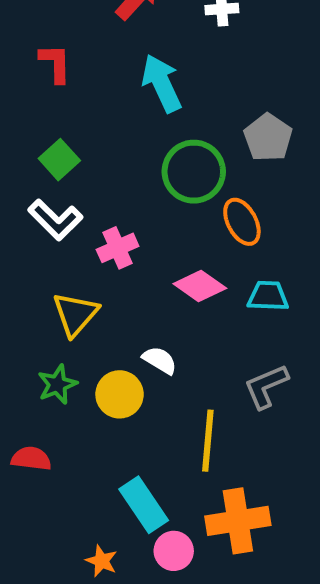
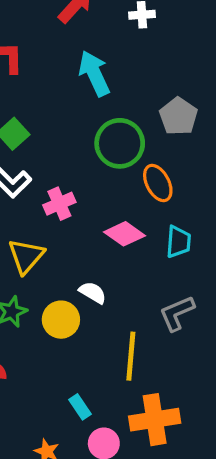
cyan trapezoid: (268, 296) -> (178, 242), turned 92
cyan rectangle: (144, 505) -> (80, 407), size x0.6

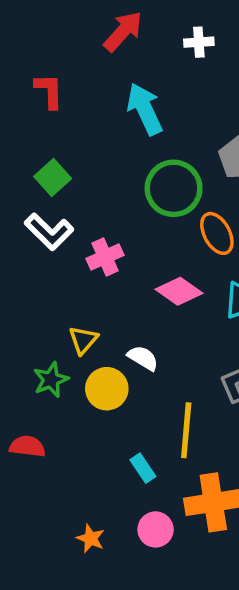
yellow triangle: (26, 256) -> (83, 340), moved, size x0.7
cyan rectangle: (80, 407) -> (143, 468), moved

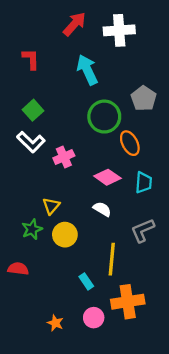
white cross: (199, 42) -> (119, 30), size x1.8
white semicircle: (143, 358) -> (102, 209), moved

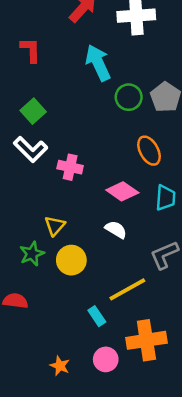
green circle: (104, 117) -> (129, 97), moved, size x0.7
pink cross: (64, 157) -> (70, 167), turned 36
yellow line: (112, 259) -> (127, 289), turned 56

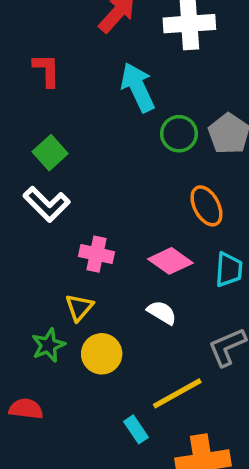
pink cross: (70, 167) -> (96, 254), moved

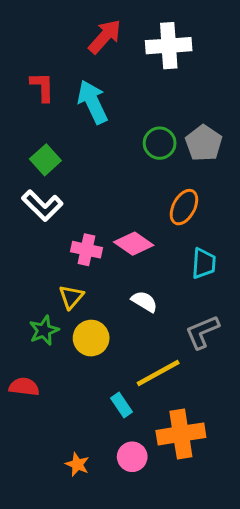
cyan arrow: (138, 87) -> (93, 102), moved
orange ellipse: (207, 206) -> (184, 207), turned 56
pink diamond: (170, 261) -> (134, 244), moved

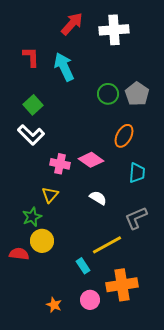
yellow circle: (91, 338) -> (42, 241), moved

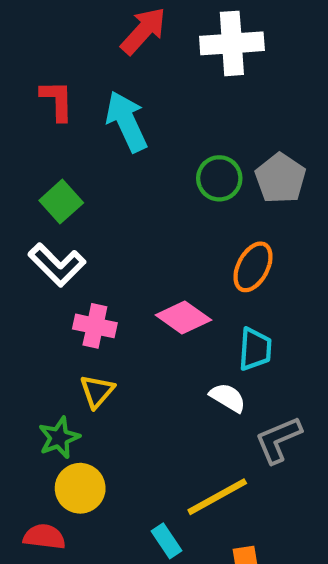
pink cross: (60, 164) -> (95, 326), moved
cyan trapezoid: (137, 173) -> (255, 349), moved
white semicircle: (98, 198) -> (228, 398), moved
red semicircle: (19, 254) -> (44, 537), moved

